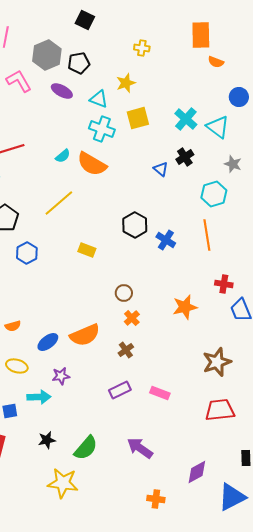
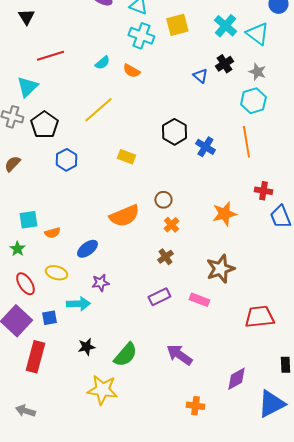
orange semicircle: (92, 164) -> (131, 71), size x0.6
gray star: (233, 164) -> (257, 72), moved
orange semicircle: (85, 335) -> (124, 216), moved
brown star: (217, 362) -> (220, 269), moved

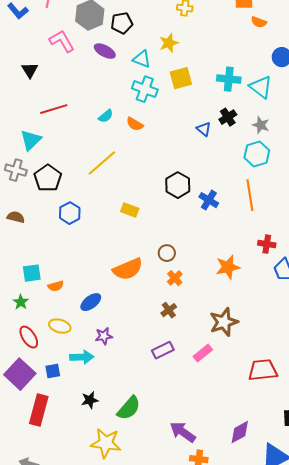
cyan cross: (225, 26) -> (229, 79), turned -35
brown semicircle: (12, 164) -> (16, 217), turned 60
pink rectangle: (199, 300) -> (203, 353), turned -60
purple arrow: (179, 355) -> (183, 432), moved

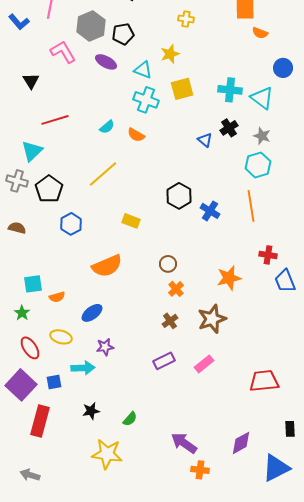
orange semicircle: (128, 269) -> (107, 266), moved
brown star: (224, 322) -> (212, 319), moved
green semicircle: (129, 408) -> (130, 419), size x0.6

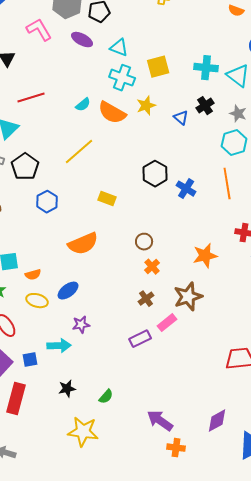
yellow star: (170, 54) -> (146, 106), moved
orange semicircle: (136, 135) -> (112, 113), size x1.6
yellow ellipse: (61, 337) -> (37, 301), moved
pink rectangle: (204, 364) -> (167, 323), moved

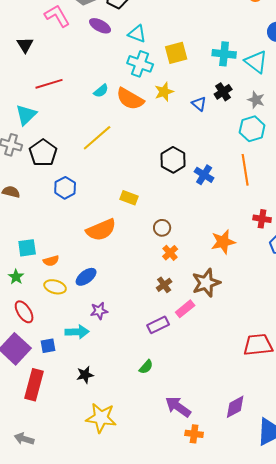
yellow rectangle: (107, 199) -> (129, 198), moved
green semicircle: (106, 397) -> (146, 367), moved

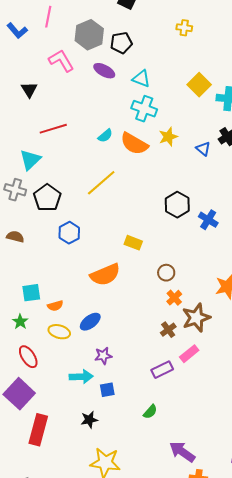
yellow square: (176, 53) -> (199, 85), moved, turned -30
brown star: (206, 283) -> (196, 318), moved
blue square: (48, 346) -> (107, 390), moved

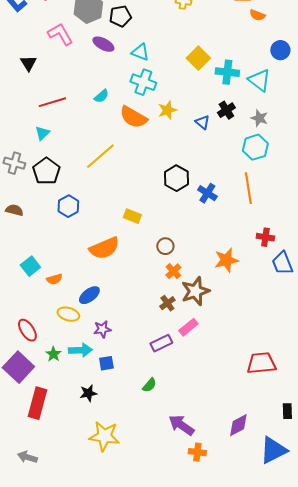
cyan semicircle: (105, 136) -> (101, 96), moved
cyan triangle: (30, 160) -> (42, 133), moved, size x0.7
cyan square: (31, 293) -> (30, 266), turned -30
green star: (20, 322) -> (53, 354), moved
yellow ellipse: (59, 332) -> (68, 314), moved

